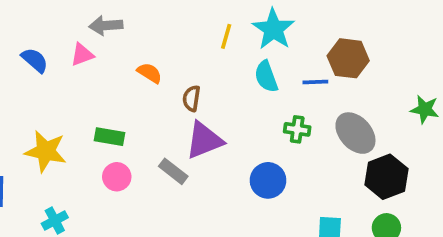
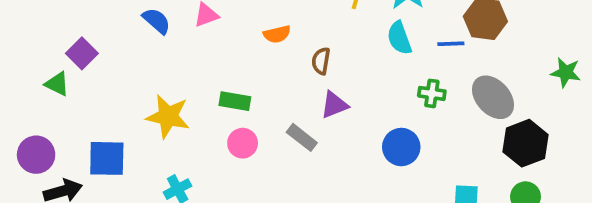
orange semicircle: (150, 73) -> (277, 34), turned 135
purple triangle: (204, 140) -> (334, 105), size x0.7

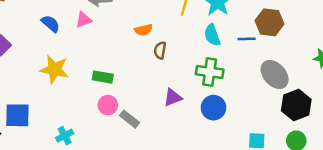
orange semicircle: (277, 34) -> (143, 30), moved
green cross: (432, 93) -> (210, 72), moved, size x1.5
purple triangle: (334, 105) -> (173, 97), moved
yellow star: (168, 116) -> (54, 69), moved
gray rectangle: (302, 137) -> (129, 119), moved

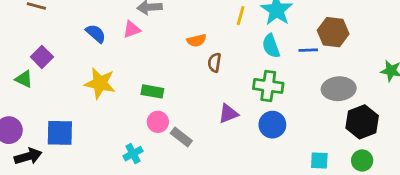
gray ellipse: (275, 75) -> (339, 89), turned -52
cyan cross: (65, 136) -> (133, 154), moved

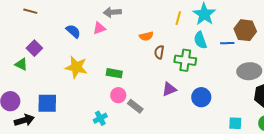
green cross: (268, 86) -> (185, 60), moved

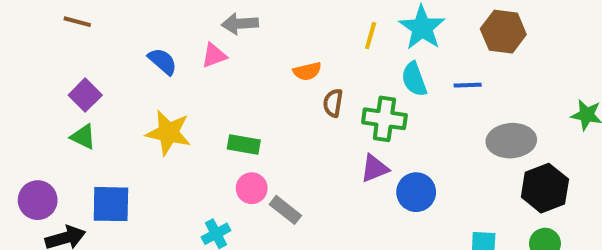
brown hexagon: (245, 30) -> (503, 32), moved
green triangle: (21, 64) -> (83, 137), moved
purple triangle: (169, 89) -> (375, 168), moved

